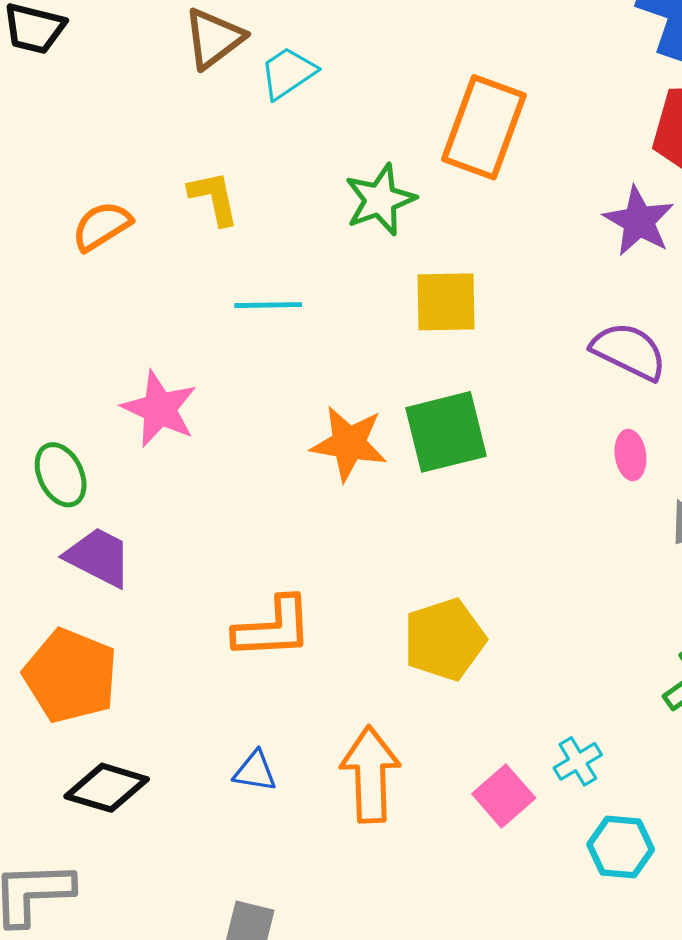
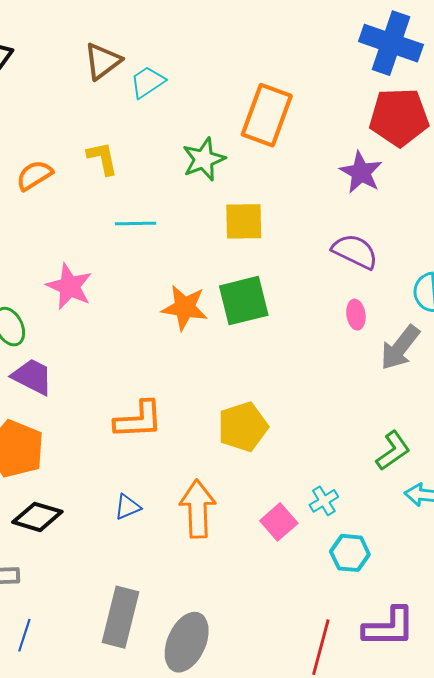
blue triangle: (255, 771) -> (128, 507), turned -32

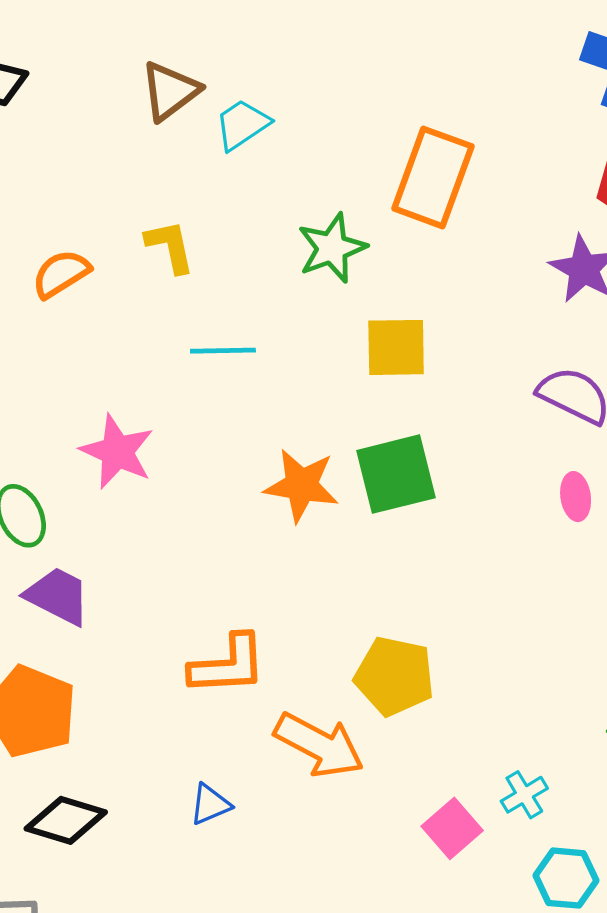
yellow pentagon: (243, 427) -> (394, 676), turned 30
orange arrow: (198, 509) -> (319, 745), moved, turned 120

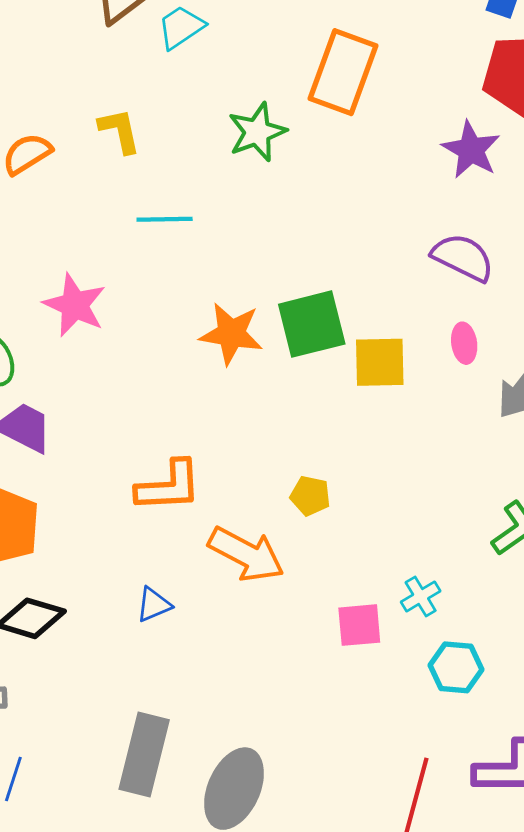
yellow square: (396, 347) -> (380, 362), moved
yellow pentagon: (394, 676) -> (310, 496), size x0.6
pink square: (452, 828) -> (359, 625), turned 36

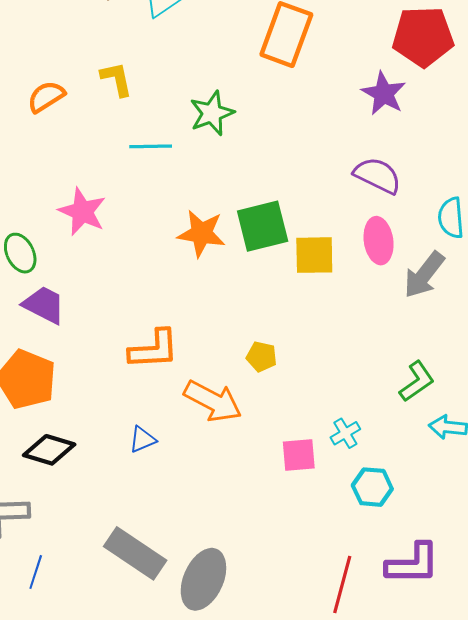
green star: (257, 132) -> (212, 113), moved
pink ellipse: (464, 343) -> (379, 241), size x1.5
gray rectangle: (144, 754) -> (135, 553), turned -70

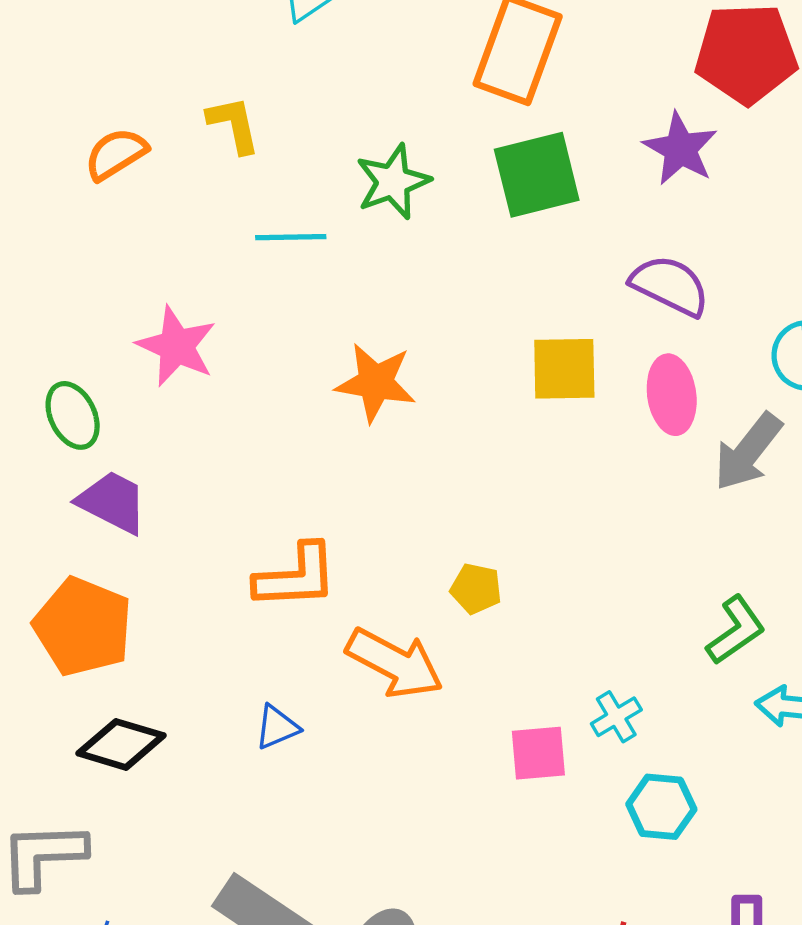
green square: (263, 226) -> (537, 175), moved
yellow square: (314, 255) -> (564, 369), moved

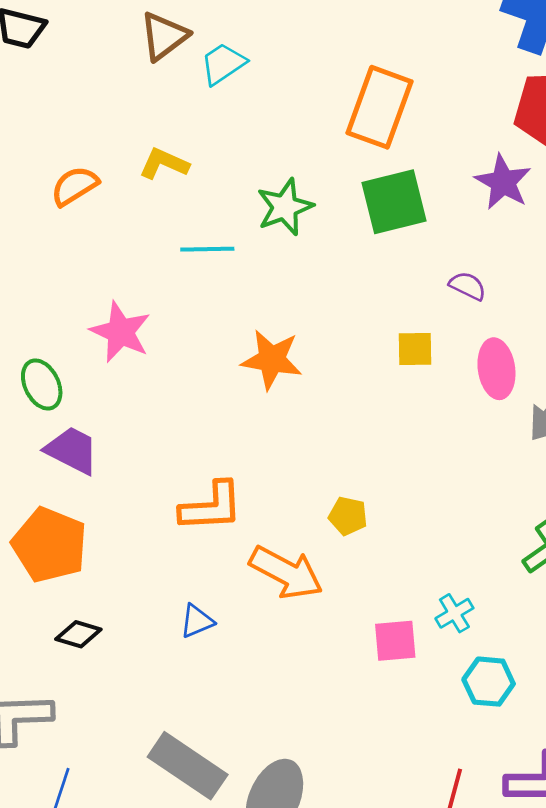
yellow L-shape: (234, 125) -> (164, 164), turned -54
purple semicircle: (670, 286) -> (468, 286), moved, size x0.6
yellow square: (564, 369) -> (415, 349), size x0.7
black diamond: (121, 744) -> (78, 634), size x0.7

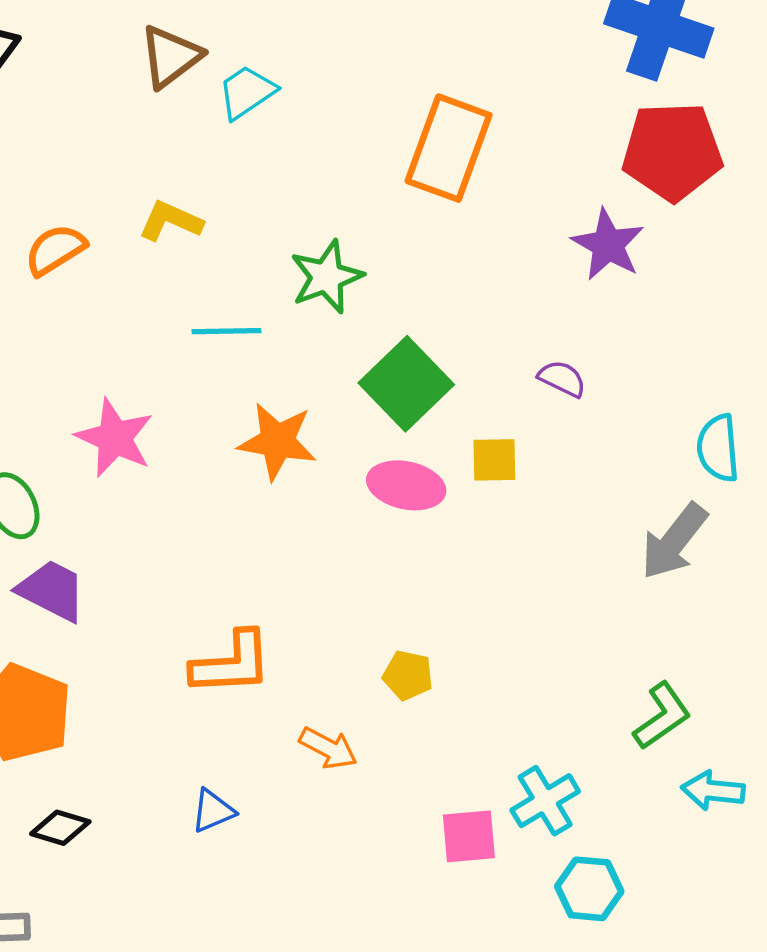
green square: (394, 202) -> (406, 384), moved, turned -30
orange star: (272, 360) -> (277, 441), moved
pink ellipse: (496, 369) -> (406, 485), moved, turned -70
orange arrow: (286, 572) -> (328, 748), size x0.6
cyan cross: (454, 613) -> (545, 801), size x1.4

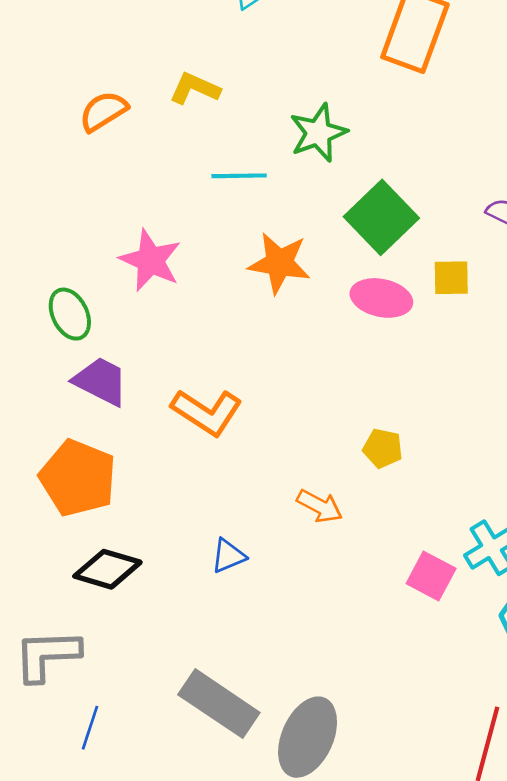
orange L-shape: (232, 663) -> (207, 412), moved, turned 36
black diamond: (60, 828) -> (107, 569), size x1.4
pink square: (469, 836) -> (431, 576), turned 33

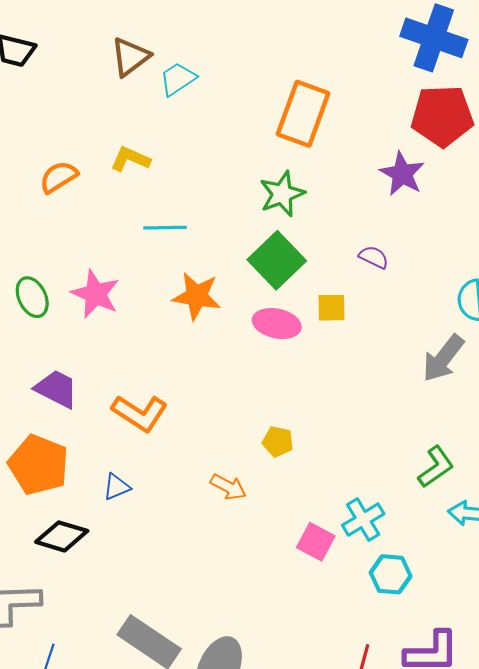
green star: (318, 133) -> (282, 194), moved
green ellipse: (70, 314) -> (32, 297), moved
blue triangle: (228, 556) -> (117, 487), moved

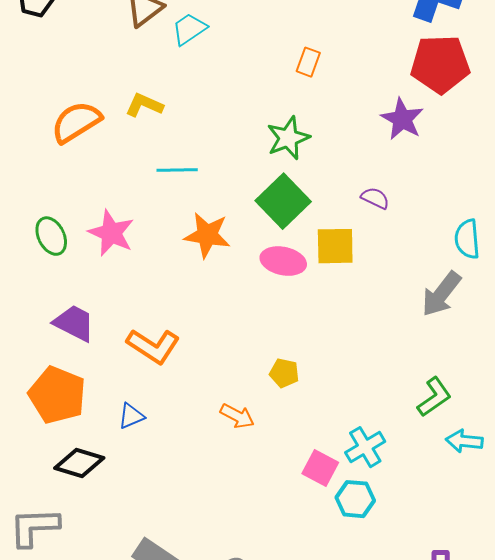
orange rectangle: (303, 114) -> (308, 62), size x0.5
orange semicircle: (59, 177) -> (76, 122), size x1.4
yellow square: (332, 308) -> (335, 246), size x1.4
cyan hexagon: (391, 574) -> (355, 499), moved

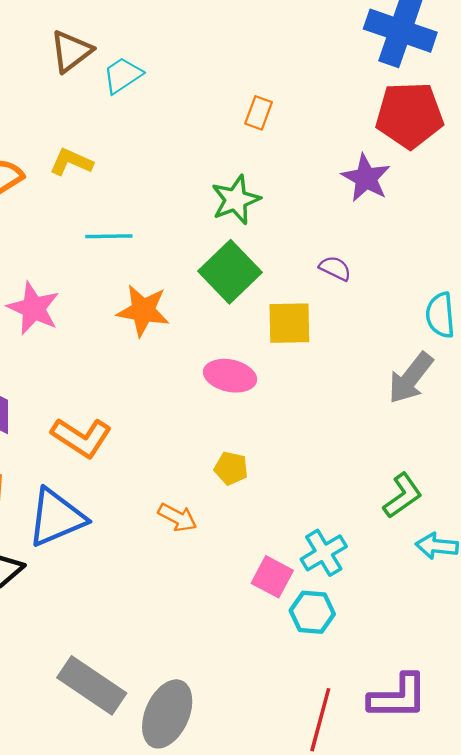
pink ellipse: (283, 261) -> (230, 376), moved
blue triangle: (131, 416) -> (56, 517), size x2.0

